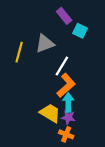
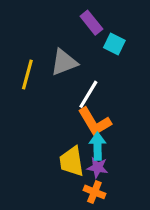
orange L-shape: (66, 85) -> (94, 122), turned 100
yellow trapezoid: (50, 113) -> (72, 161), turned -130

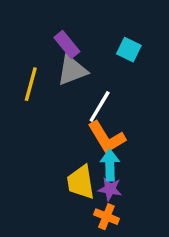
purple rectangle: (91, 23) -> (67, 44), moved

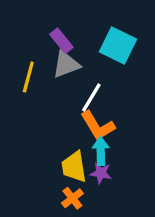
cyan square: (129, 50) -> (118, 46), size x1.6
orange cross: (106, 217) -> (72, 198), moved, turned 30

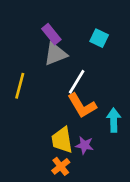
cyan square: (118, 46) -> (99, 38), size x0.6
yellow line: (28, 77) -> (20, 86), moved
cyan arrow: (101, 151) -> (114, 120), moved

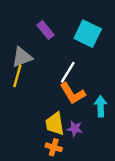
cyan square: (99, 38) -> (88, 34), size x1.6
gray triangle: (55, 54) -> (22, 57), moved
orange cross: (61, 166) -> (54, 147), turned -35

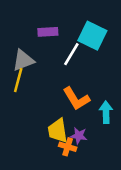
purple rectangle: (46, 30) -> (48, 32), turned -54
white line: (68, 72) -> (71, 54), moved
orange cross: (54, 147) -> (68, 147), moved

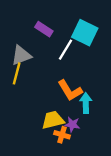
purple rectangle: (48, 32) -> (44, 29), turned 36
cyan arrow: (106, 112) -> (86, 103), moved
yellow trapezoid: (58, 131) -> (53, 120), turned 85

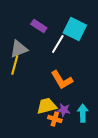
cyan arrow: (86, 103) -> (83, 113), moved

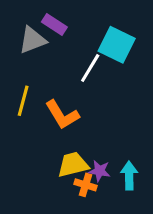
purple rectangle: (39, 26) -> (54, 24), moved
gray triangle: (19, 49) -> (33, 40), moved
orange L-shape: (62, 80) -> (62, 115), moved

